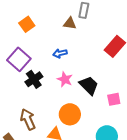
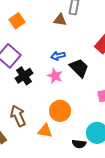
blue arrow: (60, 53) -> (58, 56), moved
black trapezoid: (89, 85) -> (79, 68), moved

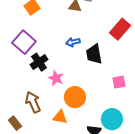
black trapezoid: (79, 68) -> (94, 54), turned -145
pink star: (55, 76) -> (56, 78), moved

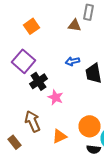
orange circle: (75, 97) -> (90, 126), moved
orange triangle: (60, 117) -> (60, 136), turned -35

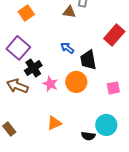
blue arrow: (72, 61) -> (67, 48), turned 48
brown arrow: (32, 121) -> (17, 86), moved, turned -45
orange circle: (90, 126) -> (76, 82), moved

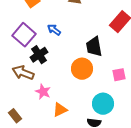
blue arrow: (67, 48) -> (54, 30), moved
pink star: (50, 84) -> (43, 92), moved
cyan circle: (106, 125) -> (103, 104), moved

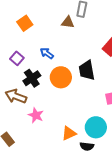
purple square: (24, 35) -> (17, 58), size x0.6
orange circle: (82, 69) -> (61, 77), moved
orange triangle: (60, 110) -> (69, 133), moved

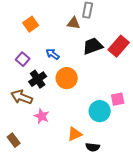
black trapezoid: (87, 70) -> (93, 46), moved, turned 80
cyan circle: (96, 127) -> (100, 111), moved

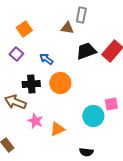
purple square: (23, 59) -> (16, 54), moved
black cross: (38, 79) -> (31, 84), turned 30
orange triangle: (75, 134) -> (57, 129), moved

